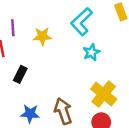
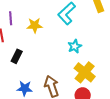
cyan star: (91, 52) -> (75, 46), moved

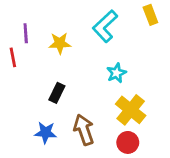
black rectangle: (17, 56) -> (57, 93), moved

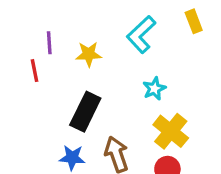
black rectangle: (57, 93) -> (85, 112), size x1.6

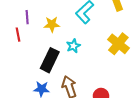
cyan star: (154, 89) -> (73, 46), moved
yellow cross: (171, 131) -> (118, 44), moved

